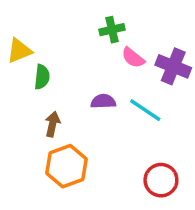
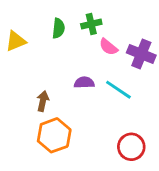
green semicircle: (42, 77) -> (58, 28), moved

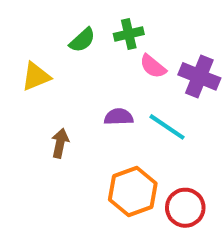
green semicircle: (58, 28) -> (82, 40), turned 42
yellow triangle: (16, 41) -> (36, 76), moved
orange hexagon: (54, 135) -> (133, 192), moved

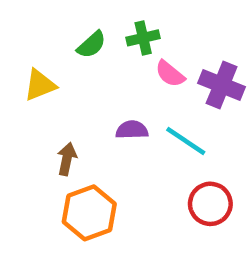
orange hexagon: (133, 192) -> (89, 213), moved
red circle: (185, 208) -> (210, 204), moved

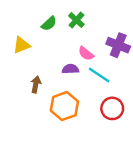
green cross: (143, 38) -> (76, 20), turned -35
pink semicircle: (170, 74) -> (86, 54), moved
orange hexagon: (89, 213) -> (64, 106), moved

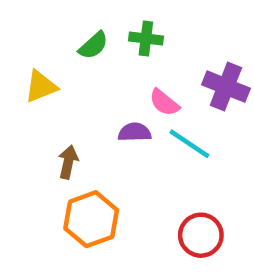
green cross: (76, 20) -> (146, 38), turned -35
orange hexagon: (64, 106) -> (91, 219), moved
red circle: (112, 108) -> (201, 235), moved

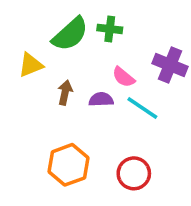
green semicircle: (93, 45) -> (70, 34), size x1.6
brown arrow: (68, 162) -> (65, 93), moved
red circle: (201, 235) -> (134, 173), moved

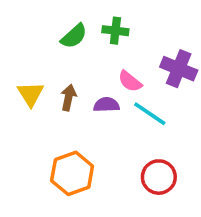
green semicircle: (70, 34) -> (74, 36), size x0.7
yellow triangle: (31, 65) -> (31, 94), moved, turned -40
red circle: (134, 173) -> (159, 177), moved

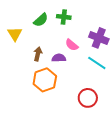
yellow triangle: (31, 94) -> (15, 34), moved
cyan line: (150, 114) -> (97, 63), moved
orange hexagon: (72, 173) -> (45, 80), moved

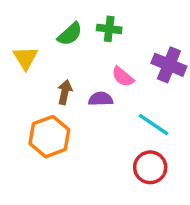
cyan line: (97, 63) -> (154, 125), moved
orange hexagon: (45, 80) -> (49, 137), moved

